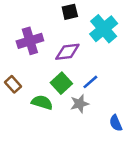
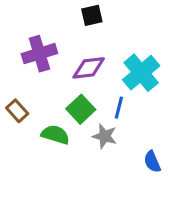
cyan cross: (104, 29) -> (141, 73), moved
blue line: (90, 82) -> (119, 108), turned -35
gray star: (79, 104) -> (105, 136), turned 30

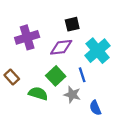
black square: (92, 15) -> (72, 24), moved
blue line: (119, 108) -> (82, 75), turned -32
blue semicircle: (152, 162) -> (95, 108), moved

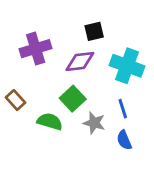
cyan cross: (98, 51) -> (127, 66), turned -30
blue line: (82, 75) -> (123, 109), moved

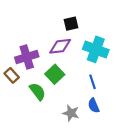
purple cross: (36, 49) -> (27, 57), moved
green semicircle: (50, 122) -> (38, 92), turned 36
gray star: (94, 123) -> (71, 113), moved

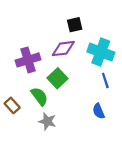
brown rectangle: (12, 75) -> (12, 105), moved
blue line: (93, 82) -> (105, 80), moved
gray star: (71, 113) -> (47, 121), moved

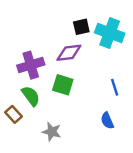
cyan cross: (101, 52) -> (110, 33), moved
green square: (58, 78) -> (63, 85), turned -30
green semicircle: (39, 96) -> (31, 96), moved

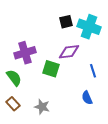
purple diamond: (69, 53) -> (69, 52), moved
green semicircle: (31, 96) -> (14, 78), moved
brown rectangle: (13, 114) -> (13, 104), moved

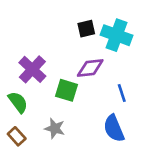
purple cross: (25, 53) -> (32, 69), turned -30
blue semicircle: (87, 98) -> (114, 128), size x1.5
gray star: (42, 107) -> (55, 128), moved

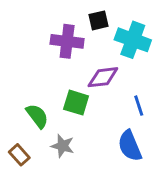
black square: (86, 29) -> (98, 20), moved
purple cross: (32, 69) -> (67, 41), moved, turned -36
green semicircle: (18, 102) -> (37, 116), moved

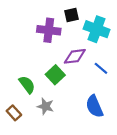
green square: (76, 103) -> (55, 75), turned 30
blue line: (139, 106) -> (101, 68), moved, turned -32

